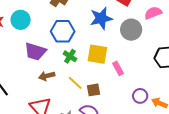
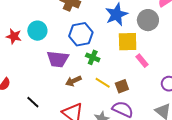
yellow square: (97, 54) -> (128, 42), moved

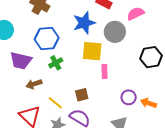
green cross: (93, 57) -> (56, 63), turned 32
pink rectangle: (142, 61) -> (104, 72), turned 32
yellow line: (103, 83) -> (55, 103), moved

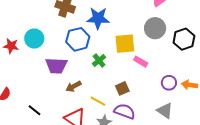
blue star: (84, 23) -> (98, 18), moved, turned 30
gray circle: (115, 32) -> (155, 28), moved
green cross: (56, 63) -> (99, 60), moved
pink rectangle: (104, 72) -> (141, 62), turned -48

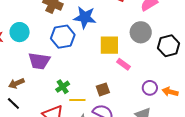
green cross: (99, 60) -> (63, 87), moved
brown arrow: (73, 86) -> (16, 83), moved
yellow line: (98, 101) -> (77, 100), turned -35

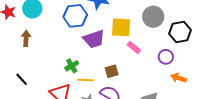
purple trapezoid: (39, 61) -> (94, 39), moved, turned -30
brown arrow: (16, 83) -> (26, 38), moved, turned 112
purple circle: (150, 88) -> (166, 57), moved

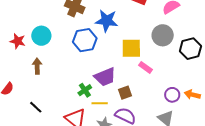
purple trapezoid: (94, 39) -> (105, 77), moved
purple circle: (166, 57) -> (172, 95), moved

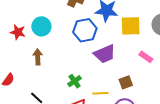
yellow square: (131, 48) -> (131, 26), moved
purple trapezoid: (105, 77) -> (105, 54), moved
green cross: (85, 90) -> (75, 81), moved

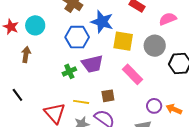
pink rectangle: (146, 57) -> (132, 74), size x1.5
green cross: (75, 81) -> (69, 71), moved

